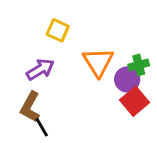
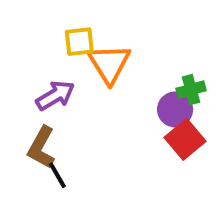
yellow square: (58, 30) -> (79, 42), turned -30
orange triangle: (98, 62) -> (109, 64), moved

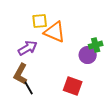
orange triangle: (109, 64) -> (55, 32), turned -35
red square: (185, 139) -> (73, 86), moved, turned -30

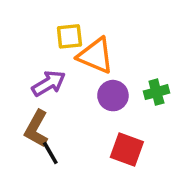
green cross: (96, 45) -> (156, 92), moved
purple circle: (88, 55) -> (113, 96), moved

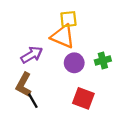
yellow square: (69, 36) -> (68, 19), moved

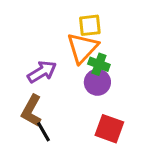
orange triangle: (63, 36) -> (82, 48), turned 50
green cross: (103, 61) -> (99, 64), moved, turned 35

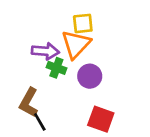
green cross: (99, 64) -> (56, 68), moved
purple arrow: (42, 72) -> (45, 51), moved, turned 36

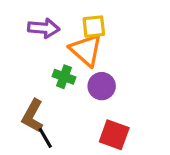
orange triangle: (76, 44) -> (86, 50), turned -32
purple arrow: (45, 51) -> (44, 28), moved

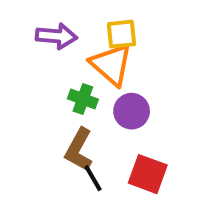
brown L-shape: (33, 116) -> (79, 150), moved
black line: (45, 138) -> (93, 178), moved

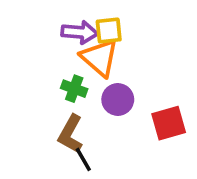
purple arrow: (56, 36) -> (80, 32), moved
red square: (148, 174) -> (169, 123), moved, turned -36

